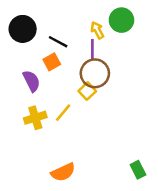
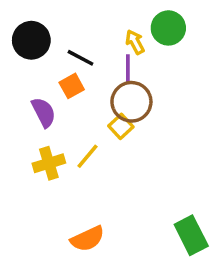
green rectangle: (138, 170) -> (191, 235), size x1.5

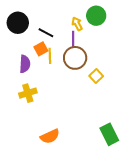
purple semicircle: (44, 112) -> (25, 64), turned 30
yellow square: (121, 126) -> (96, 76), moved
yellow line: (88, 156) -> (50, 56), moved, turned -42

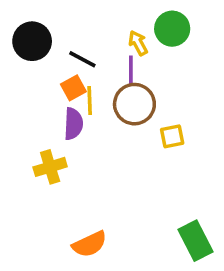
purple semicircle: (25, 64) -> (73, 124), moved
yellow square: (96, 76) -> (172, 136), turned 32

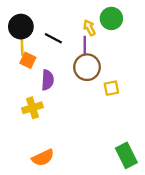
orange square: (73, 88) -> (28, 60), moved, turned -35
yellow line: (90, 100) -> (22, 46), moved
orange semicircle: (90, 244) -> (43, 158), moved

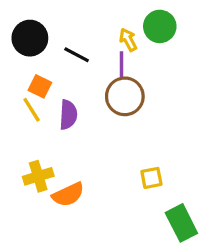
yellow line: (22, 46) -> (32, 110), moved, turned -30
yellow square: (111, 88) -> (151, 178), moved
yellow cross: (32, 108) -> (38, 176), moved
orange semicircle: (43, 158) -> (68, 195), moved

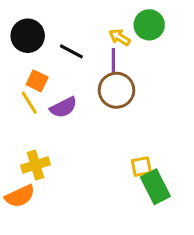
yellow arrow: (128, 40) -> (120, 37), turned -30
purple semicircle: (68, 115) -> (64, 107), turned 60
orange semicircle: (68, 195) -> (20, 196), moved
green rectangle: (181, 223) -> (155, 187), moved

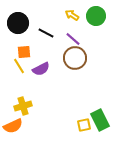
yellow arrow: (120, 37) -> (72, 15), moved
purple line: (113, 61) -> (73, 39), turned -49
orange square: (37, 81) -> (24, 52), turned -32
yellow square: (141, 167) -> (84, 125), moved

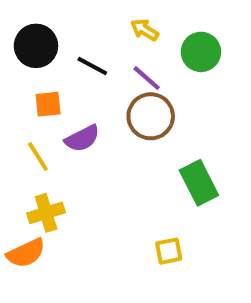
green circle: (96, 16) -> (201, 52), moved
yellow line: (19, 66) -> (38, 157), moved
green rectangle: (100, 120) -> (199, 183), moved

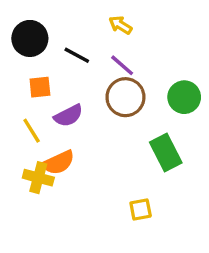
green circle: (201, 52) -> (184, 97), moved
yellow cross: (46, 213) -> (38, 178), turned 32
orange semicircle: (26, 253) -> (58, 163), moved

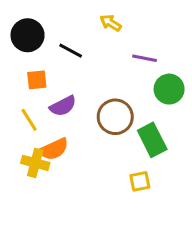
purple line: (122, 65) -> (144, 58), moved, turned -30
brown circle: (125, 97) -> (115, 117), moved
yellow square: (141, 210) -> (140, 181), moved

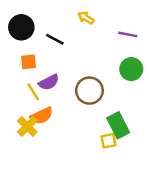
purple line: (144, 58) -> (128, 34), moved
yellow line: (29, 120) -> (33, 92), moved
green rectangle: (152, 140) -> (118, 125), moved
yellow cross: (35, 163) -> (27, 126), turned 30

